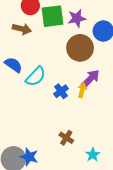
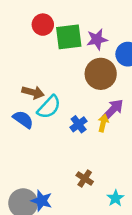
brown arrow: (22, 29) -> (33, 92), moved
blue semicircle: (13, 65) -> (23, 119), moved

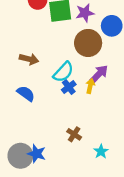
cyan semicircle: (49, 107) -> (63, 72), moved
blue semicircle: (23, 119) -> (26, 93), moved

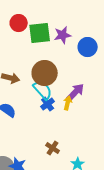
brown circle: (88, 43) -> (45, 73), moved
cyan semicircle: (63, 72) -> (43, 90), turned -85

